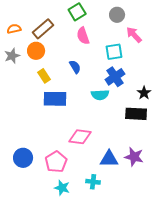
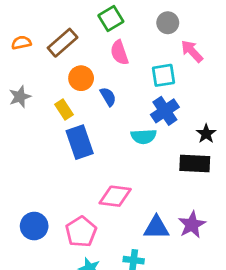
orange circle: (36, 51) -> (81, 78), moved
gray star: (12, 56) -> (20, 97), moved
blue rectangle: (55, 99) -> (80, 142), turned 70
purple star: (134, 157) -> (192, 225), turned 30

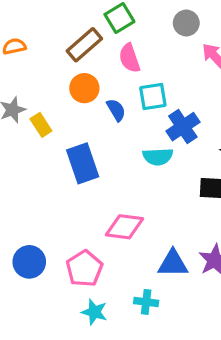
brown rectangle: (63, 43) -> (84, 45), moved
cyan square: (163, 75) -> (153, 97), moved
yellow rectangle: (64, 109) -> (41, 125), moved

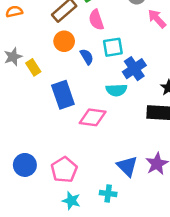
pink diamond: (124, 227) -> (93, 117), moved
blue triangle: (173, 264) -> (127, 166), turned 45

